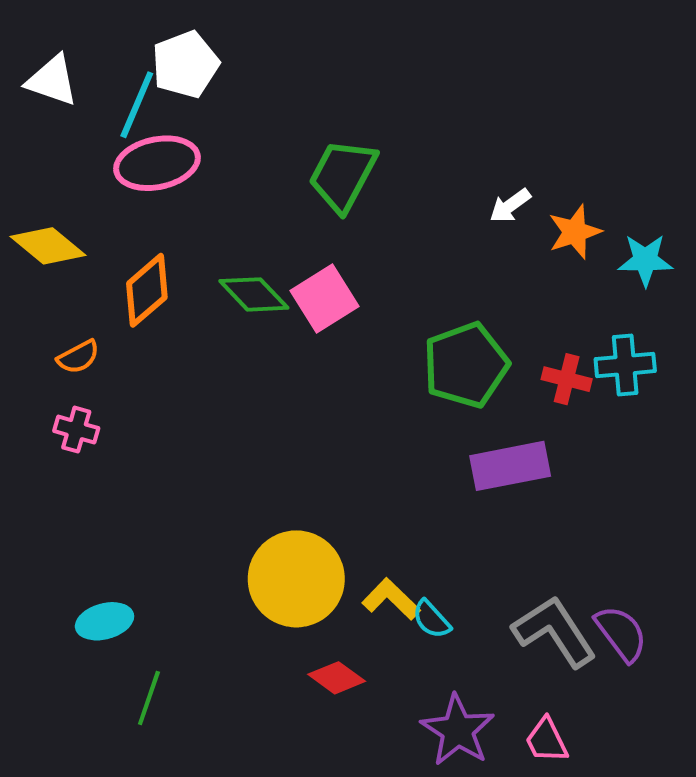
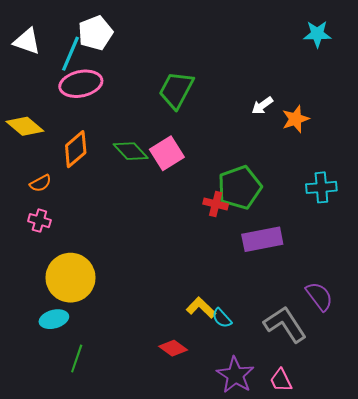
cyan star: (645, 260) -> (317, 34), moved
red cross: (567, 379) -> (216, 204), moved
yellow circle: (296, 579) -> (70, 278), moved
purple semicircle: (621, 633) -> (319, 296), moved

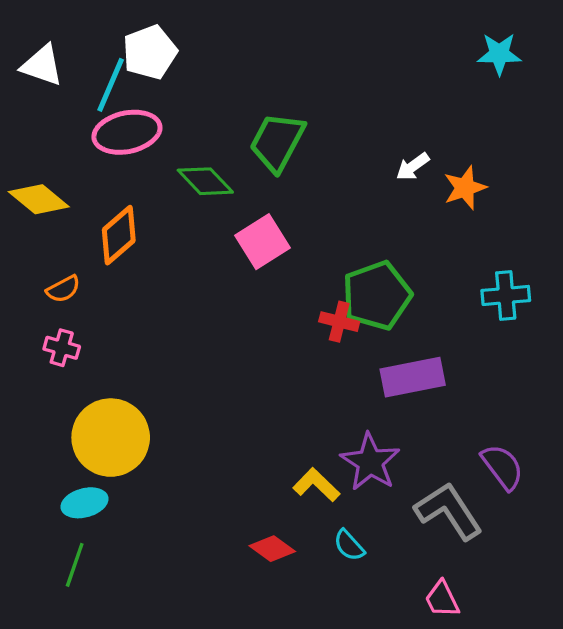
green diamond: (131, 151) -> (205, 181), moved
cyan semicircle: (222, 318) -> (349, 545), moved
green line: (77, 359) -> (75, 565), moved
purple star: (235, 375) -> (370, 462), moved

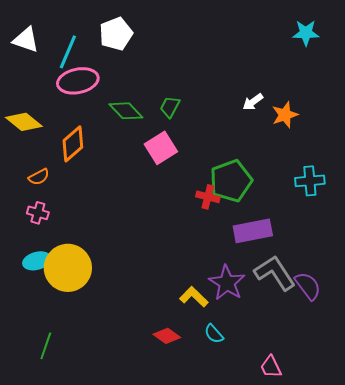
white pentagon: (150, 52) -> (116, 34), moved
green trapezoid: (277, 142) -> (170, 107), moved, size x0.6
cyan ellipse: (85, 503) -> (37, 261), moved
gray L-shape: (449, 511) -> (275, 273), moved

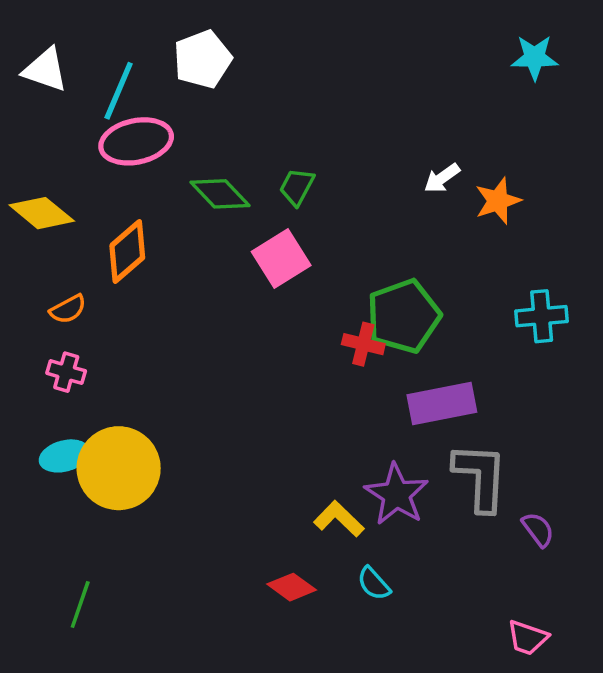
gray L-shape: (275, 273) -> (480, 477), turned 36
purple semicircle: (308, 286) -> (538, 529), moved, size x0.7
pink trapezoid: (271, 367) -> (528, 638), moved, turned -45

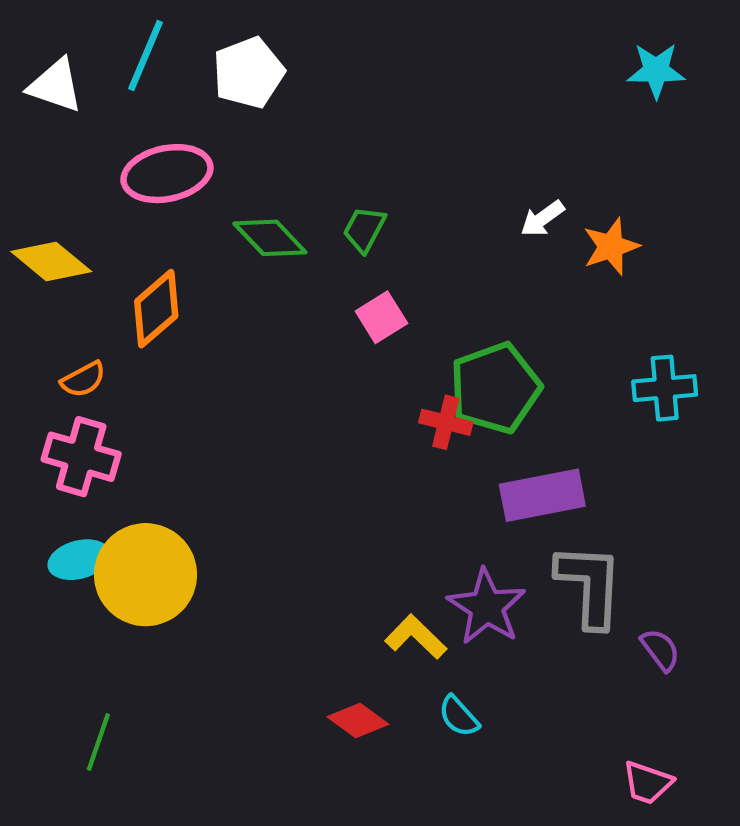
cyan line: (119, 91) -> (146, 56), moved
pink square: (281, 258) -> (381, 317), moved, size x0.7
pink cross: (66, 372) -> (81, 457), size x1.6

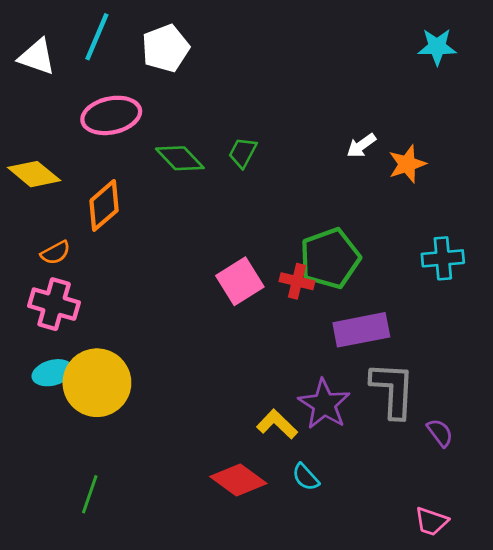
pink square: (381, 317) -> (240, 281), moved, size x1.4
red diamond: (358, 721) -> (238, 480), size x1.4
green line: (98, 742) -> (90, 494), moved

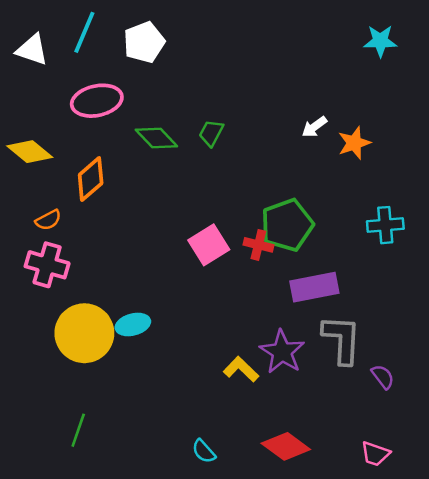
cyan ellipse: (53, 373) -> (133, 324), moved
cyan semicircle: (306, 477) -> (204, 451), moved
red diamond: (238, 480) -> (286, 446), moved

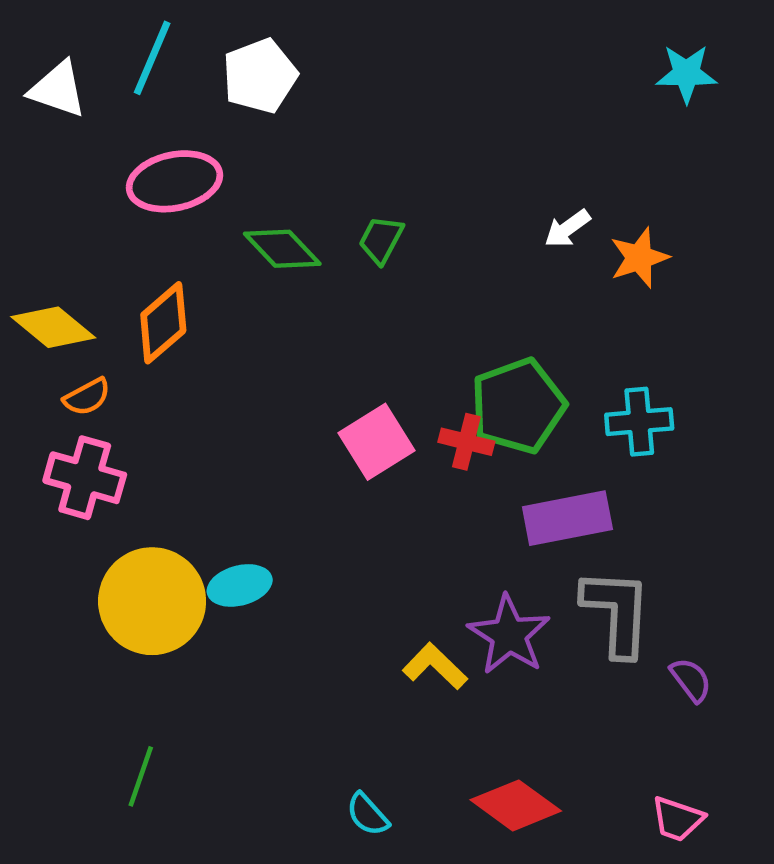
yellow diamond: (30, 152) -> (53, 327), moved
cyan cross: (385, 225) -> (639, 422), moved

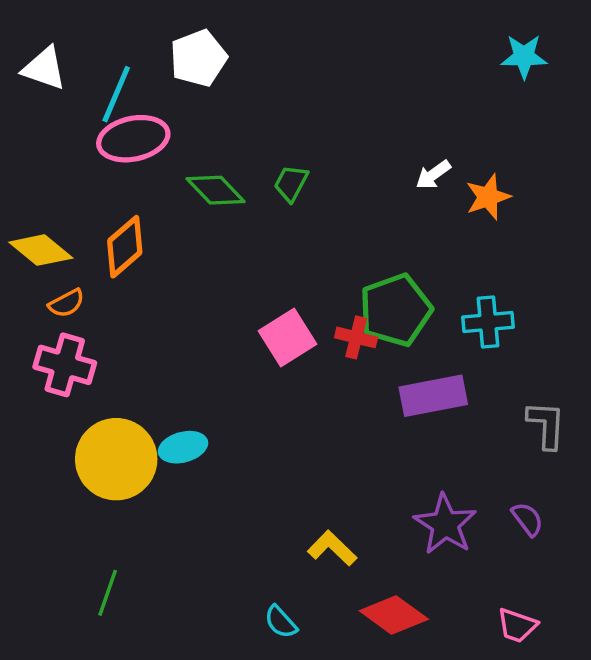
cyan line: (152, 58) -> (116, 94), moved
gray L-shape: (617, 612) -> (546, 425), moved, size x0.7
purple star: (509, 635) -> (445, 524), moved
yellow L-shape: (435, 666) -> (332, 548), moved

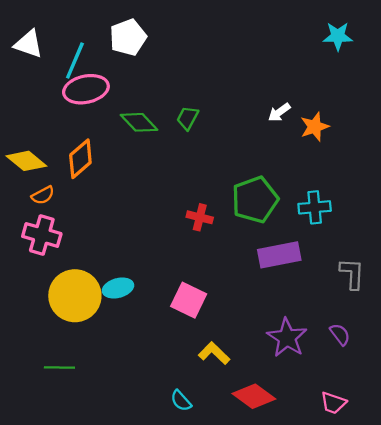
pink square: (288, 337) -> (189, 300), moved, turned -32
red cross: (356, 337) -> (200, 217), moved
green line: (108, 593) -> (59, 368), moved, turned 72

